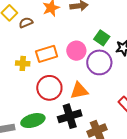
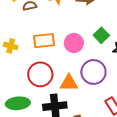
purple circle: (99, 62) -> (93, 72), moved
yellow cross: (23, 63) -> (11, 46), moved

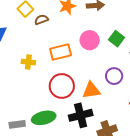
pink circle: (74, 43) -> (90, 40), moved
purple circle: (93, 72) -> (114, 76), size x0.7

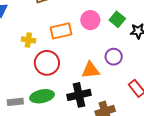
red circle: (62, 86) -> (47, 63), moved

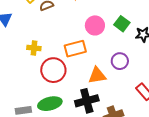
orange rectangle: (61, 31) -> (75, 49), moved

